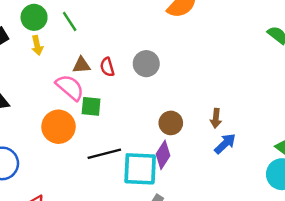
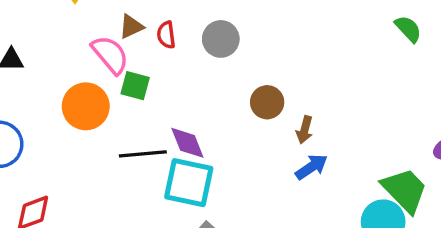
brown triangle: (82, 65) -> (131, 27), turned -30
brown circle: (171, 123) -> (267, 102), moved
purple diamond: (163, 155) -> (187, 143), moved, turned -64

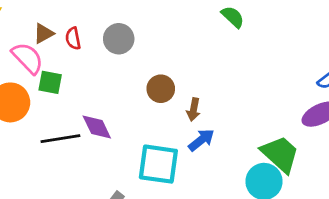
green semicircle: (408, 29) -> (233, 17), moved
cyan square: (189, 183) -> (158, 164), moved

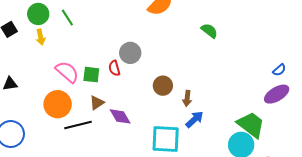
brown triangle: (44, 33) -> (97, 103), moved
red semicircle: (73, 38) -> (114, 68), moved
green square: (50, 82) -> (91, 75), moved
black line: (60, 139) -> (78, 125), moved

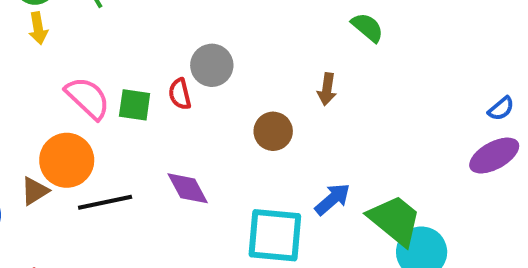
brown arrow: (187, 98) -> (327, 89), moved
brown triangle: (97, 103) -> (35, 191), moved
green trapezoid: (251, 125) -> (395, 220), moved

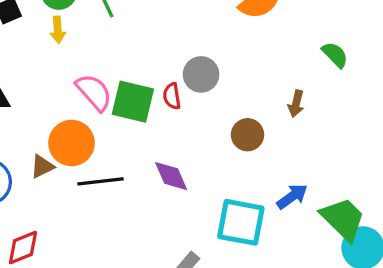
green square: (135, 105) -> (133, 102), size x1.5

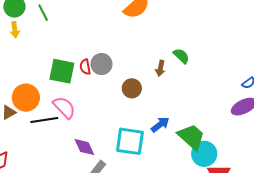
green semicircle: (335, 55) -> (181, 56), moved
gray circle: (201, 74) -> (101, 64), moved
pink semicircle: (94, 92) -> (64, 107), moved
purple diamond: (171, 176) -> (84, 147), moved

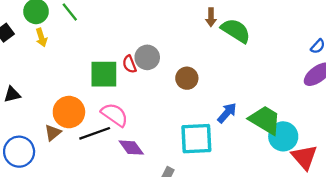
green semicircle: (181, 56) -> (236, 31), size x1.5
brown arrow: (160, 68) -> (211, 17), moved
purple diamond: (84, 147) -> (131, 148), moved

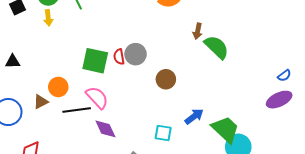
orange circle: (69, 112) -> (58, 87), size x0.7
cyan square: (196, 139) -> (163, 133), size x0.6

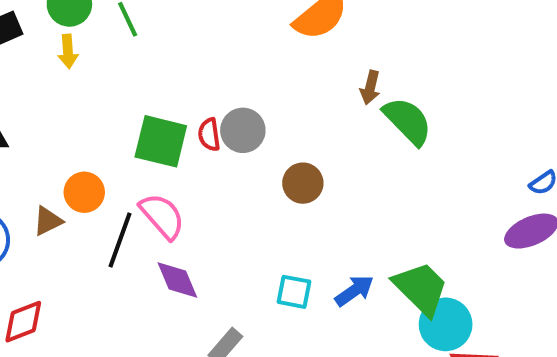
black line: (77, 110) -> (120, 240), turned -64
blue arrow: (194, 116) -> (354, 291), moved

